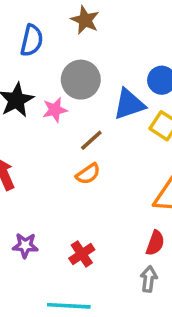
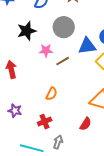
pink star: (55, 110) -> (46, 51), moved
orange semicircle: (88, 174) -> (52, 94), moved, turned -40
gray arrow: (149, 279) -> (58, 142), moved

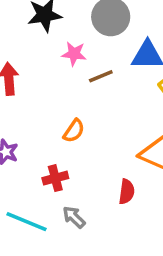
red semicircle: (86, 124) -> (127, 192), turned -32
gray arrow: (58, 142) -> (74, 217), turned -72

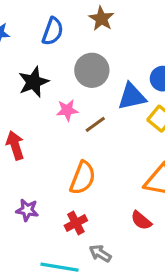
orange semicircle: (74, 131) -> (83, 178), size x1.5
red semicircle: (127, 192) -> (141, 220), turned 135

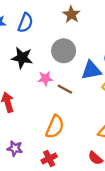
blue semicircle: (53, 31) -> (25, 23), moved
black star: (33, 82) -> (22, 58), turned 30
brown line: (95, 124) -> (65, 89), turned 63

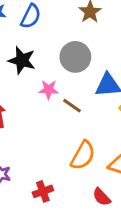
orange semicircle: (55, 127) -> (83, 155), moved

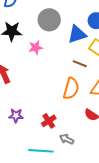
brown line: (72, 106) -> (80, 64), moved

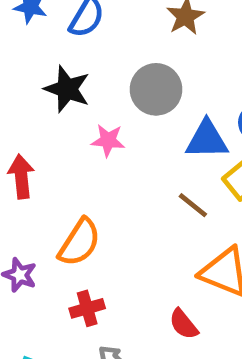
orange semicircle: (71, 88) -> (79, 242), moved

